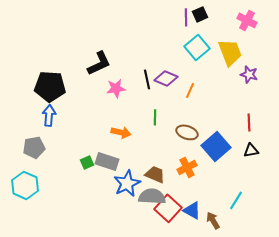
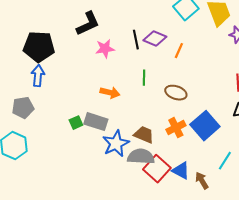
blue square: (216, 146) -> (205, 126), moved

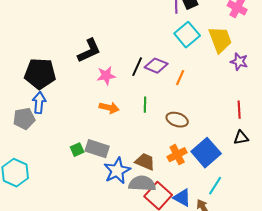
black line: (136, 40) -> (137, 67), turned 36
orange arrow: (110, 93) -> (109, 108), moved
gray pentagon: (23, 108) -> (24, 119), moved
cyan line: (225, 161) -> (215, 186), moved

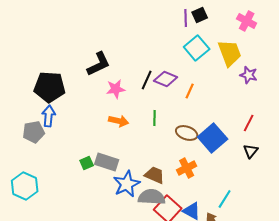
red line: (239, 110) -> (249, 123), turned 30
black triangle: (241, 138) -> (251, 151), turned -42
blue square: (206, 153) -> (213, 138), moved

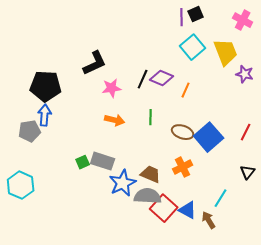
red line: (249, 123) -> (246, 132), moved
black triangle: (251, 151) -> (248, 172), moved

